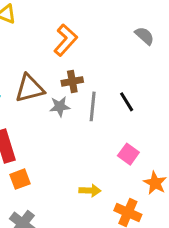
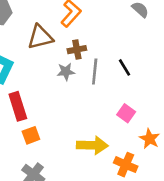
brown triangle: (30, 88) -> (40, 37), moved
yellow arrow: (90, 191) -> (92, 145), size x1.6

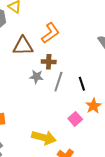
orange star: (150, 139) -> (93, 106), moved

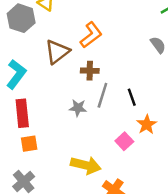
brown triangle: (23, 46) -> (57, 52), turned -35
gray star: (36, 77) -> (78, 108), moved

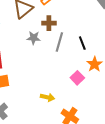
gray star: (78, 108) -> (34, 38), moved
yellow arrow: (86, 165) -> (47, 97), size x0.6

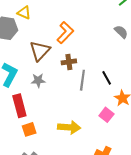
gray star: (34, 38) -> (38, 80), moved
yellow arrow: (47, 97) -> (69, 127), moved, size x1.5

